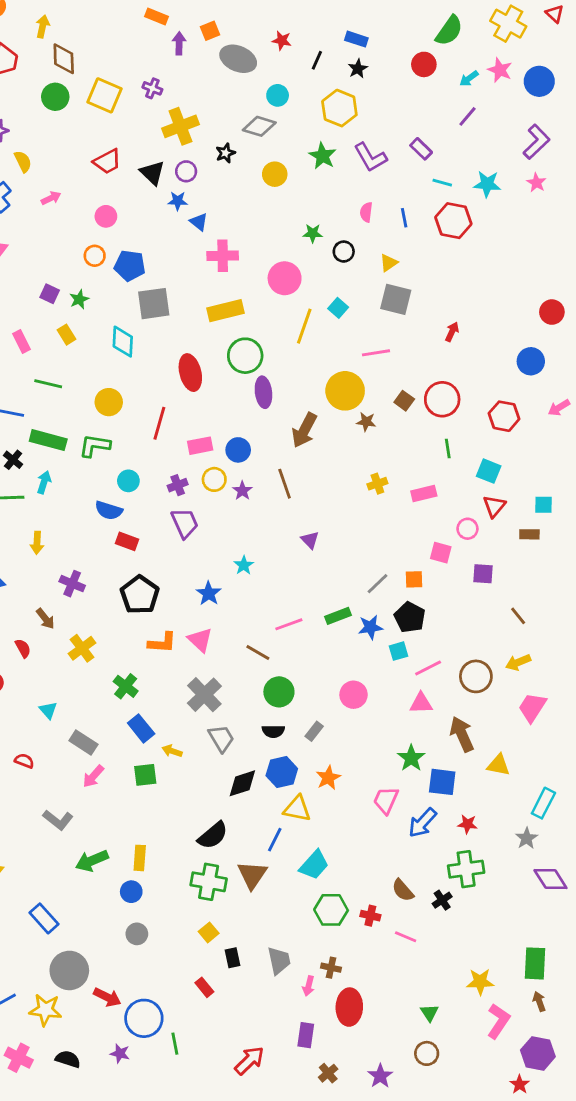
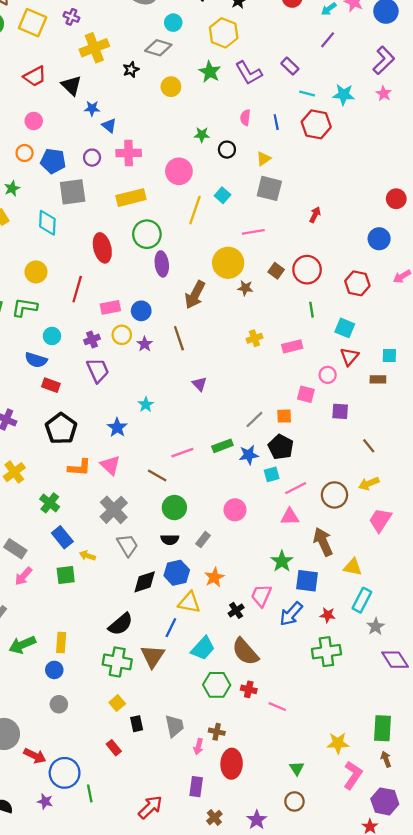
purple circle: (186, 171) -> (92, 158), moved
cyan rectangle: (543, 803) -> (362, 600), moved
brown semicircle: (403, 890) -> (245, 652), moved, size x1.5
black cross: (442, 900) -> (236, 610), moved

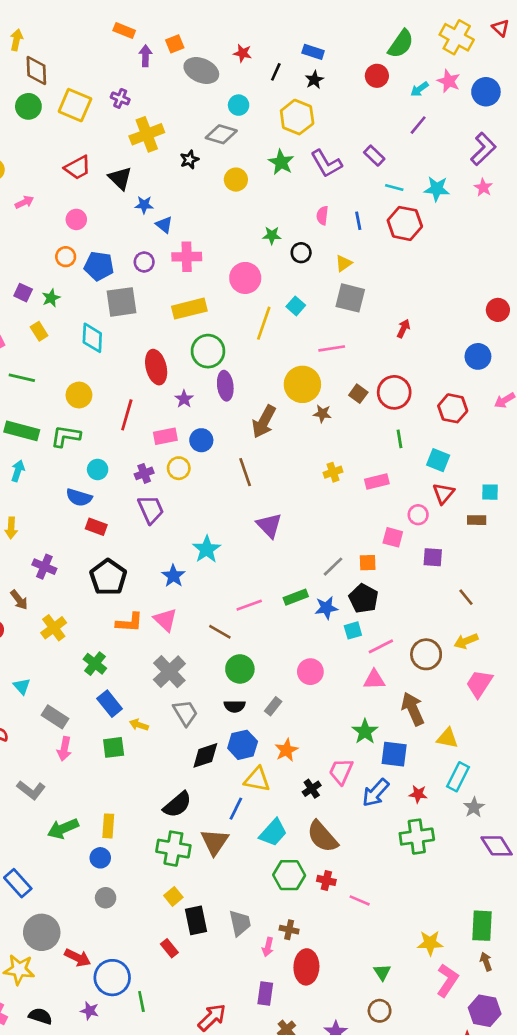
purple star: (145, 344) -> (184, 399), moved
purple triangle: (200, 384) -> (269, 525), size x1.5
cyan star: (146, 405) -> (207, 549), size x1.5
pink arrow: (23, 576) -> (64, 749), turned -30
black rectangle: (137, 724) -> (196, 920), size x1.5

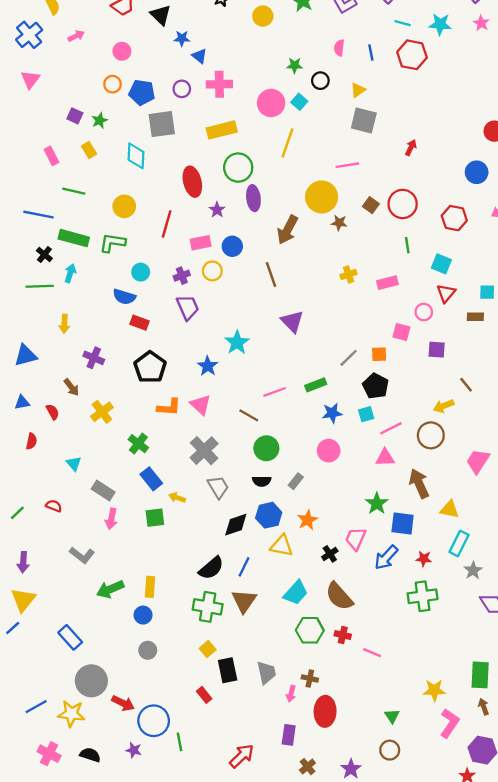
cyan square: (296, 306) -> (299, 102), moved
blue star: (326, 608) -> (332, 413), moved
yellow arrow: (466, 641) -> (444, 406), moved
blue line: (236, 809) -> (244, 567), moved

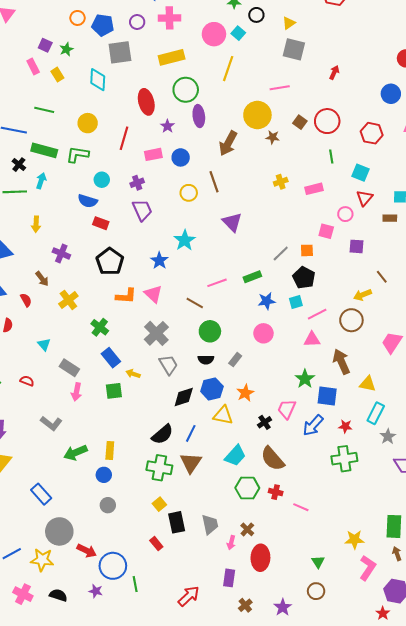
pink rectangle: (51, 156) -> (33, 66), moved
yellow circle: (212, 271) -> (189, 193), moved
brown cross: (310, 678) -> (247, 529), turned 32

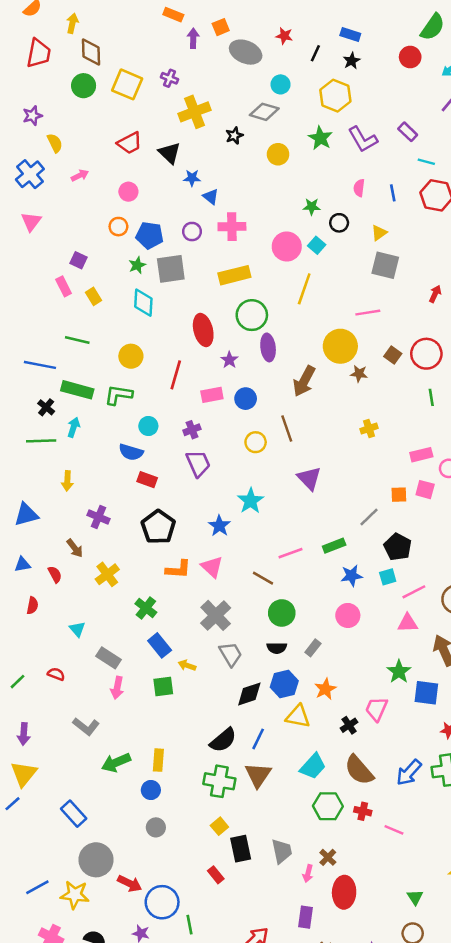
green star: (66, 49) -> (137, 265), moved
pink rectangle: (314, 189) -> (421, 455), moved
orange square: (307, 250) -> (399, 495), moved
blue arrow: (313, 425) -> (409, 773), moved

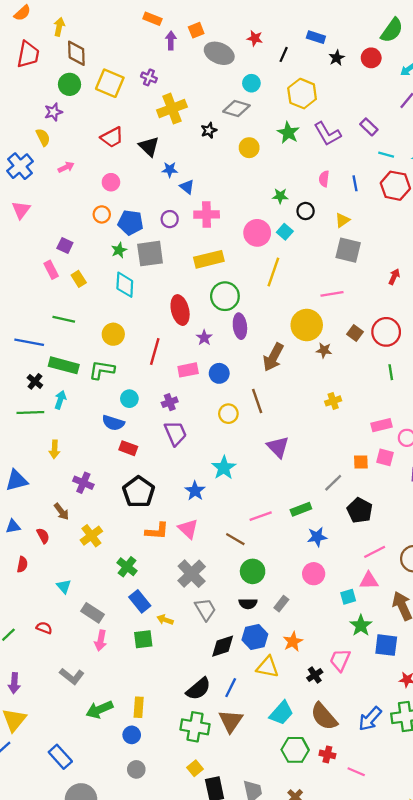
black star: (352, 61) -> (337, 58), moved
purple star: (32, 116) -> (53, 112), moved
cyan square: (388, 577) -> (348, 597), moved

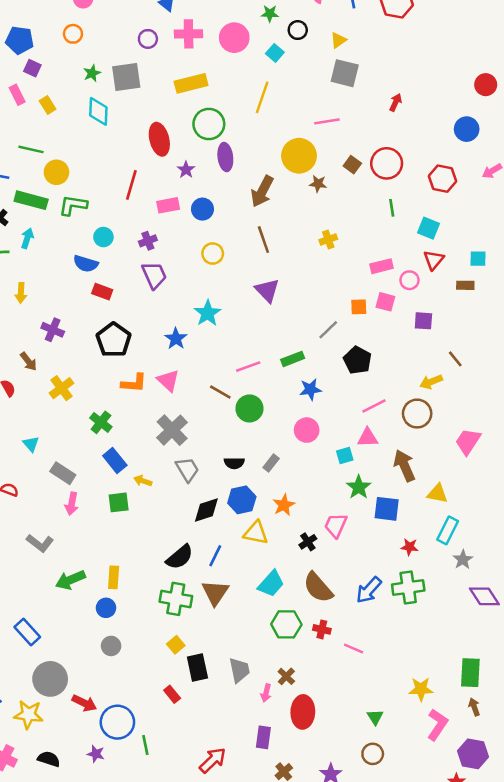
blue pentagon: (131, 223) -> (20, 40), moved
pink circle: (257, 233) -> (234, 38), moved
yellow circle: (113, 334) -> (56, 172), moved
brown line: (257, 401) -> (263, 240), moved
green circle: (253, 571) -> (249, 408), moved

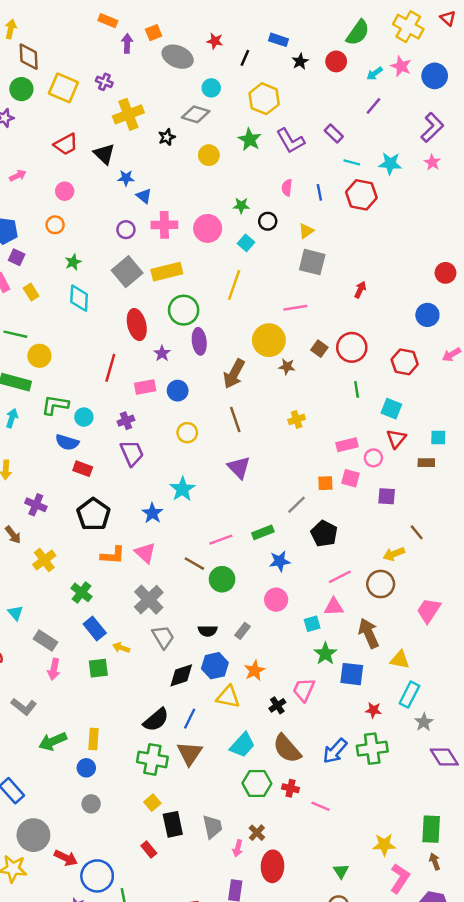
gray square: (126, 77) -> (127, 272), moved, turned -32
green L-shape: (73, 205) -> (55, 405), moved

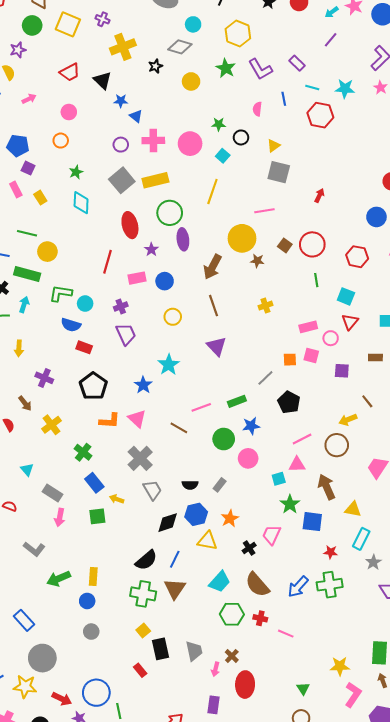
blue line: (319, 192) -> (284, 99), moved
brown rectangle: (426, 463) -> (375, 358), moved
green circle: (222, 579) -> (224, 439), moved
red arrow: (66, 858) -> (62, 699), moved

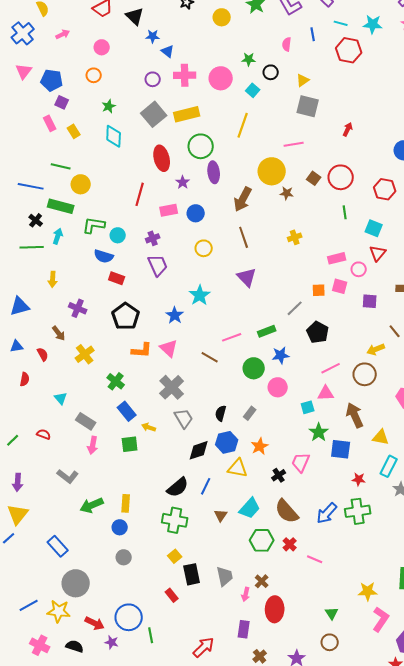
black semicircle: (190, 485) -> (221, 413), turned 105
brown triangle: (175, 589) -> (221, 515), moved, size x0.6
red cross: (260, 618) -> (290, 544), turned 32

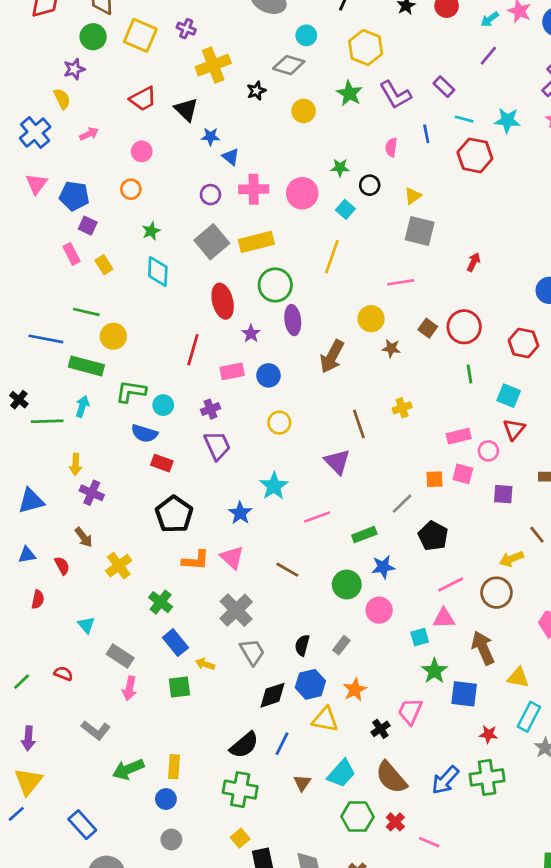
yellow circle: (272, 171) -> (371, 319), size x0.7
black cross: (36, 220) -> (19, 400), moved
brown line: (244, 237) -> (359, 424), moved
purple cross: (78, 308) -> (92, 493), moved
pink line: (232, 337) -> (317, 517), moved

